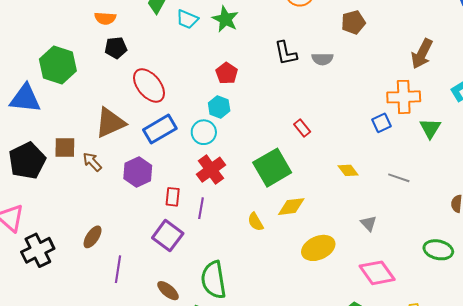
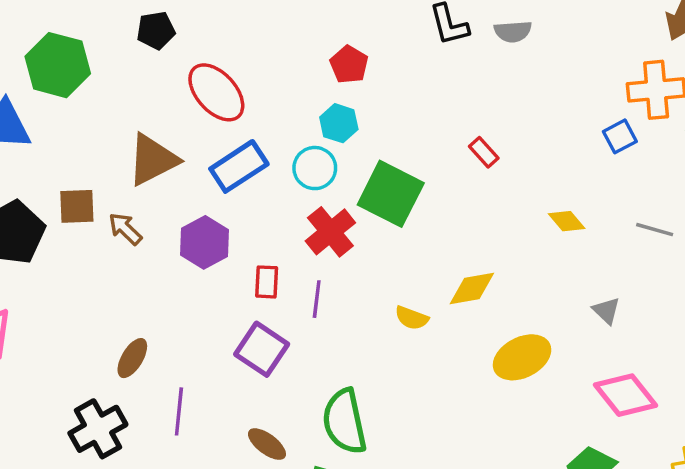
green square: (272, 168) -> (391, 194), moved, turned -30
yellow semicircle: (255, 222) -> (412, 318), turned -36
black cross: (38, 250) -> (98, 429), moved

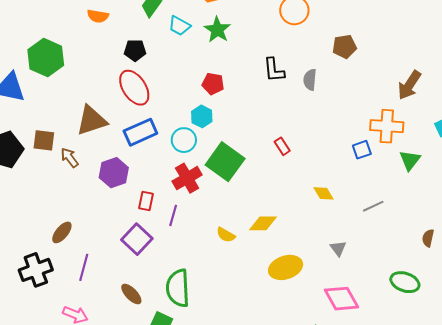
black pentagon: (156, 30) -> (135, 50), moved
gray semicircle: (513, 31) -> (310, 80), turned 90
red pentagon: (349, 65) -> (213, 84), turned -30
gray line: (655, 230) -> (373, 206), turned -50

